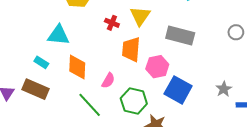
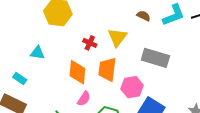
cyan triangle: (58, 35) -> (37, 53), size x0.7
orange diamond: (77, 67) -> (77, 72), moved

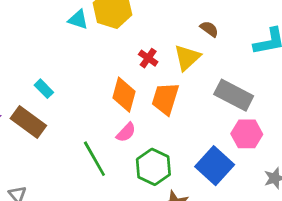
brown semicircle: (144, 16) -> (209, 29), moved
cyan triangle: (37, 53) -> (78, 20), moved
pink hexagon: (132, 87) -> (247, 134), moved

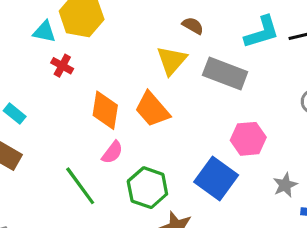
red cross: (148, 58) -> (62, 66), moved
gray rectangle: (234, 95) -> (225, 74), moved
orange trapezoid: (165, 99) -> (152, 109), turned -52

